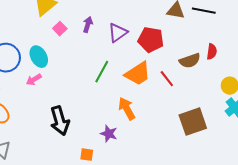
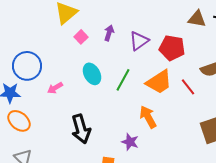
cyan ellipse: (39, 57) -> (92, 74), moved

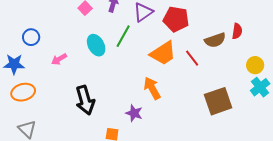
blue circle: (27, 66) -> (31, 37), size x0.6
green line: (123, 80) -> (123, 36), moved
orange ellipse: (19, 121) -> (23, 92), turned -55

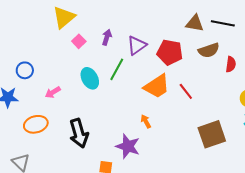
brown semicircle: (215, 40) -> (209, 50), moved
orange arrow: (152, 88) -> (146, 121), size x0.6
orange ellipse: (23, 92) -> (36, 124), moved
purple star: (134, 113) -> (128, 146), size x1.4

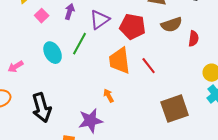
orange trapezoid: (157, 86) -> (120, 61), turned 116
purple star: (128, 146) -> (91, 121), turned -30

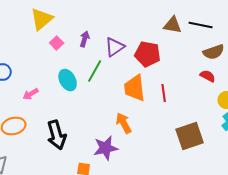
brown semicircle: (172, 25) -> (214, 52), moved
red semicircle: (194, 39) -> (208, 76), moved, turned -70
red line: (149, 66) -> (164, 93), turned 30
orange arrow: (109, 96) -> (124, 123), size x1.5

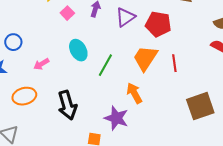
green line: (95, 71) -> (105, 65), moved
orange trapezoid: (135, 88) -> (145, 58), turned 40
purple star: (106, 148) -> (116, 118), turned 30

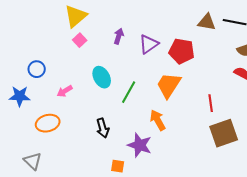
pink square: (67, 13) -> (80, 40), moved
red line: (174, 63) -> (211, 103), moved
black arrow: (67, 105) -> (103, 128), moved, size x0.7

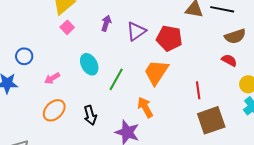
orange ellipse: (48, 123) -> (54, 110), moved, turned -30

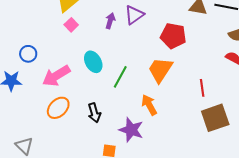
purple triangle: (136, 31) -> (134, 15), moved
pink arrow: (52, 78) -> (56, 76), size x1.8

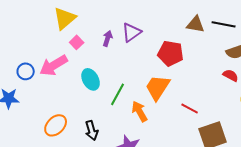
pink square: (71, 25) -> (77, 42), moved
pink arrow: (56, 76) -> (54, 65), moved
red line: (202, 88) -> (190, 108), moved, turned -54
orange arrow: (149, 105) -> (140, 111), moved

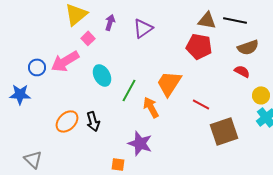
purple arrow: (108, 38) -> (110, 22), moved
red pentagon: (171, 53) -> (199, 46), moved
black arrow: (92, 130) -> (93, 121), moved

